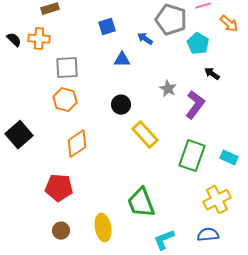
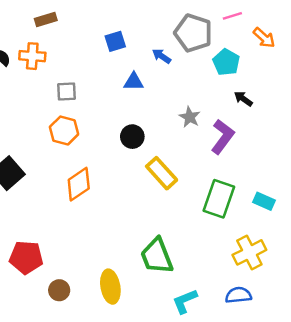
gray square: (67, 68) -> (66, 91), size x0.7
red pentagon: (59, 188) -> (26, 257), moved

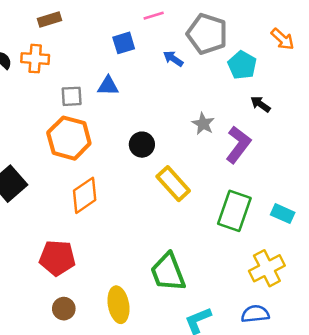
pink line: (232, 16) -> (154, 16), moved
blue triangle: (134, 82) -> (108, 86), moved
orange hexagon: (64, 130) -> (69, 138), size x1.4
red pentagon: (26, 257) -> (57, 258), moved

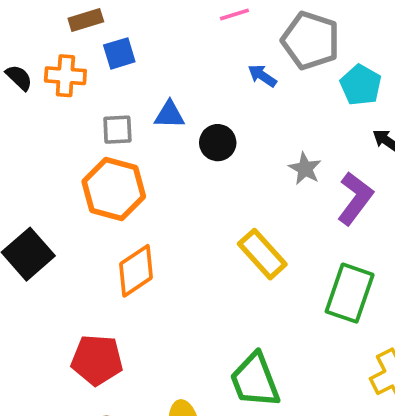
blue square: (124, 43) -> (119, 53), moved
black circle: (142, 145) -> (218, 143), moved

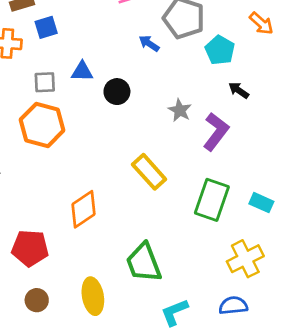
orange diamond: (136, 271) -> (83, 209), moved

